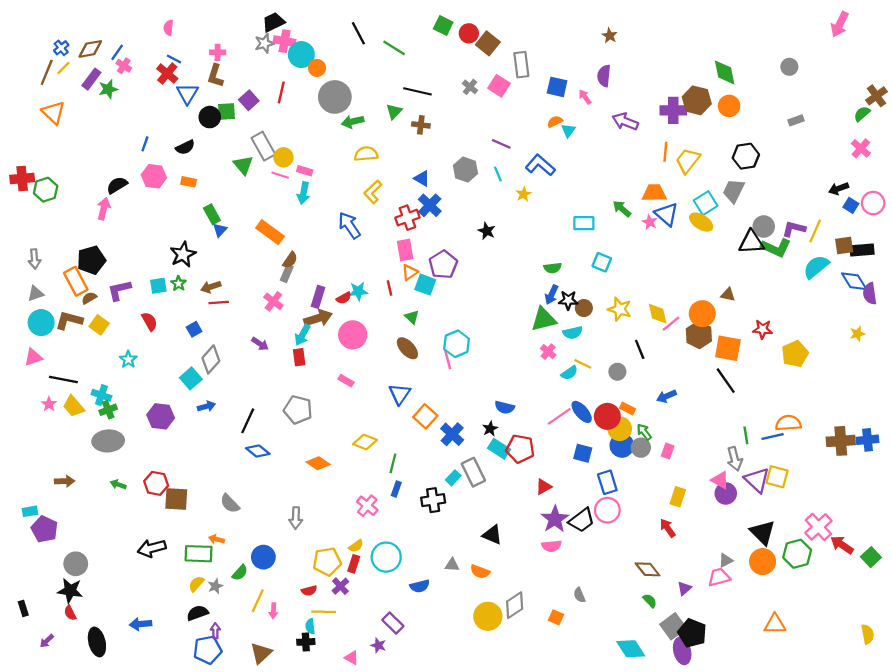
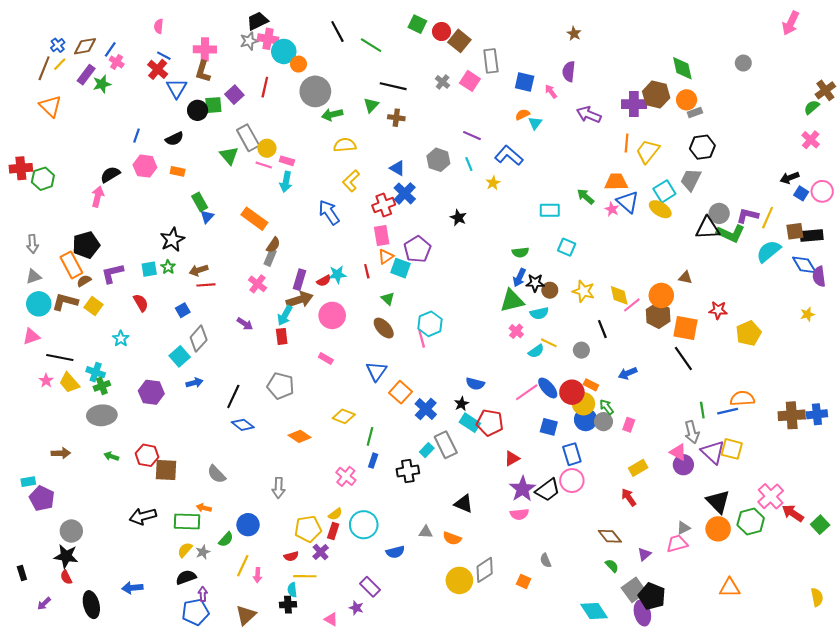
pink cross: (218, 52) -> (205, 49), size x1.5
gray rectangle: (796, 120) -> (695, 112), moved
yellow rectangle: (678, 497) -> (638, 468), turned 42

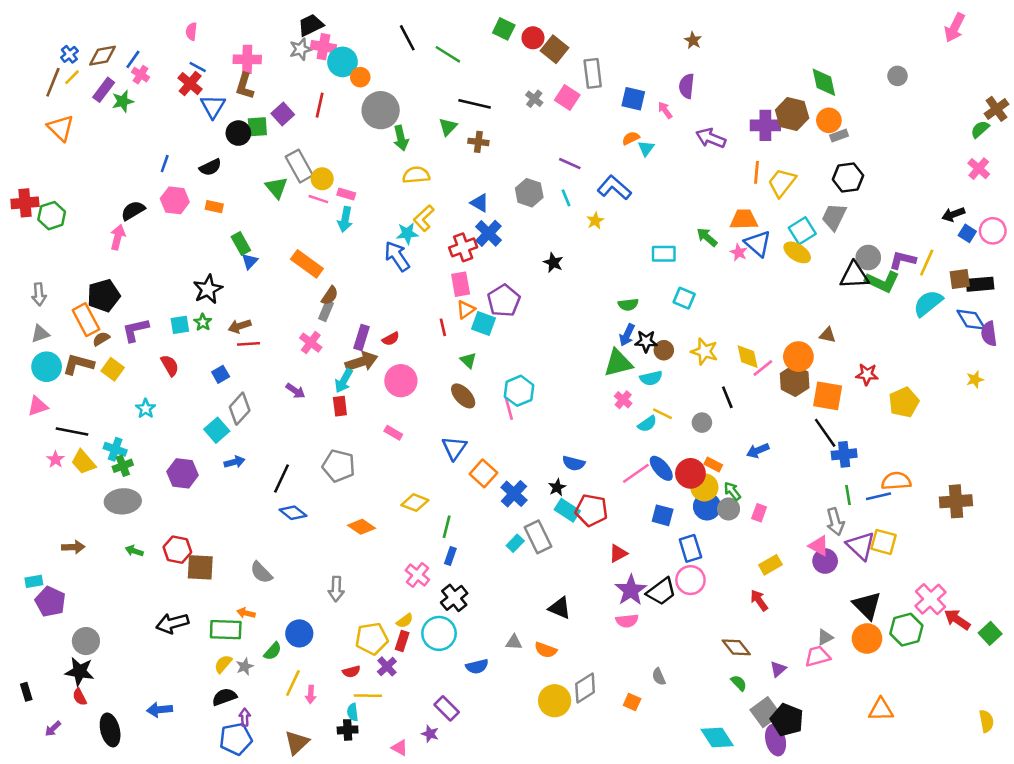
green arrow: (332, 115) -> (401, 138), turned -90
cyan star: (337, 274) -> (407, 233), moved
blue cross: (817, 414) -> (844, 454), moved
black cross: (408, 471) -> (454, 598), moved, turned -30

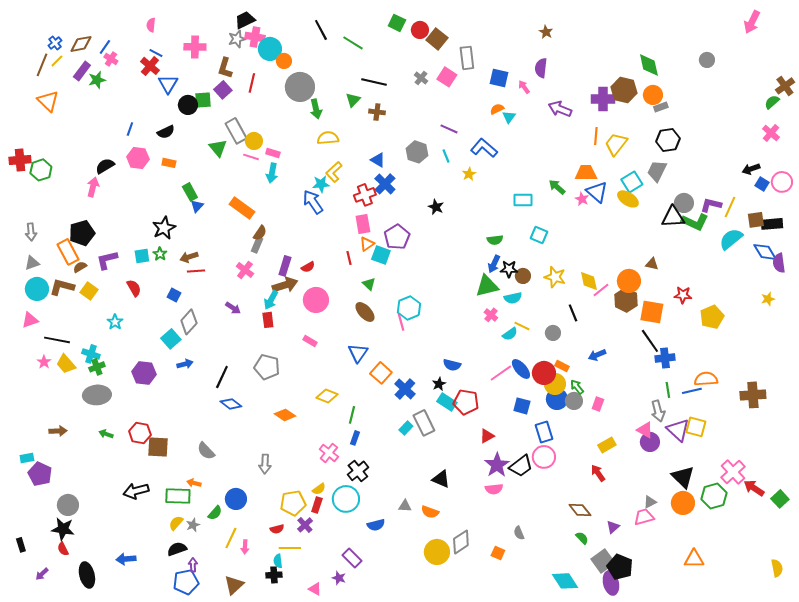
brown L-shape: (245, 86) -> (225, 68), moved
blue square: (221, 374) -> (174, 295), turned -32

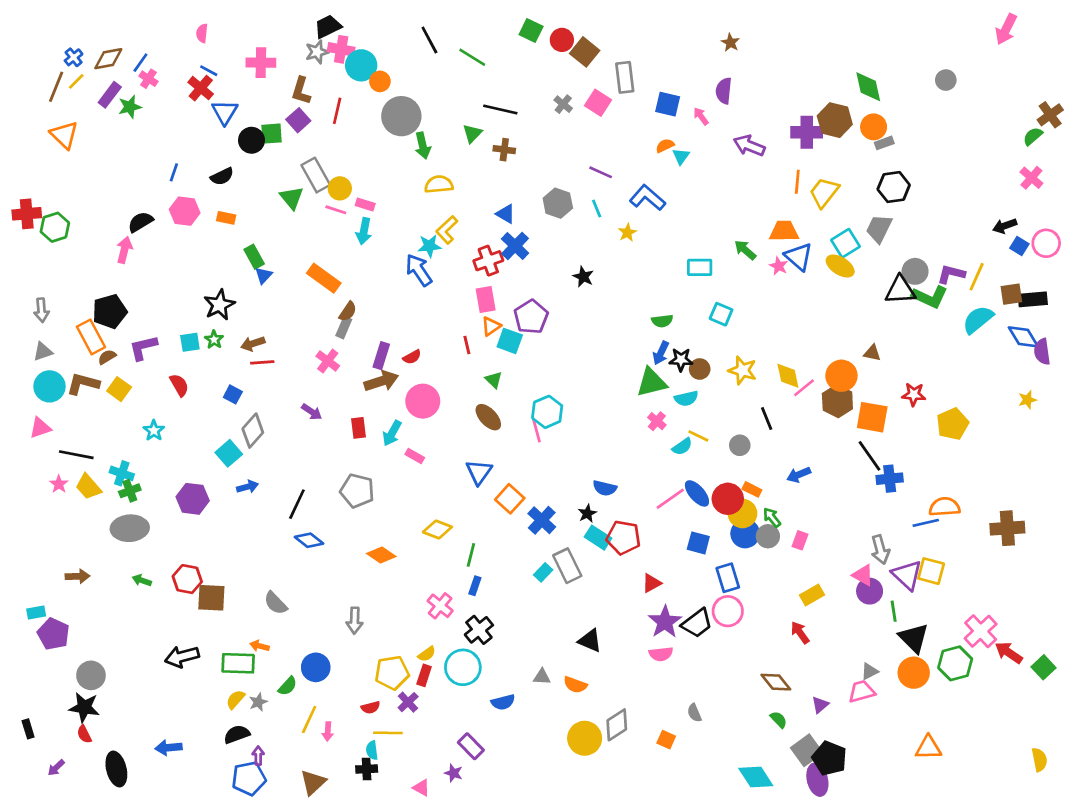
cyan arrow: (271, 300) -> (392, 433), moved
green line: (668, 390) -> (894, 611), moved

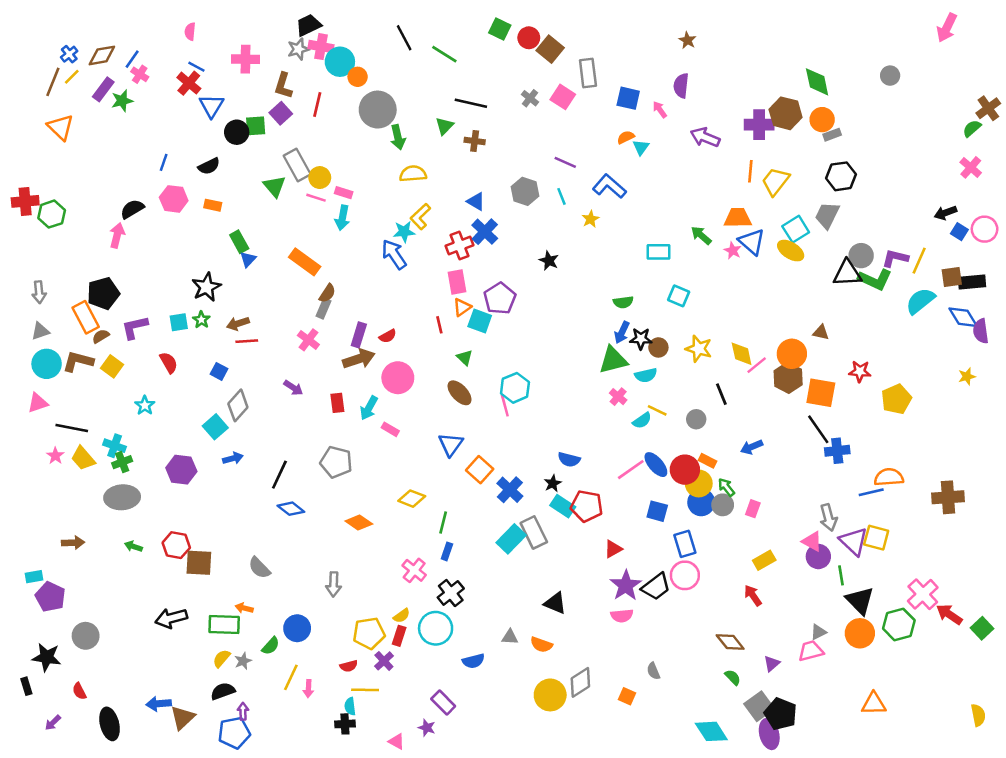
cyan rectangle: (543, 572) -> (511, 539), size x1.6
black star: (84, 707) -> (47, 657), moved
brown triangle: (313, 782) -> (183, 718), moved

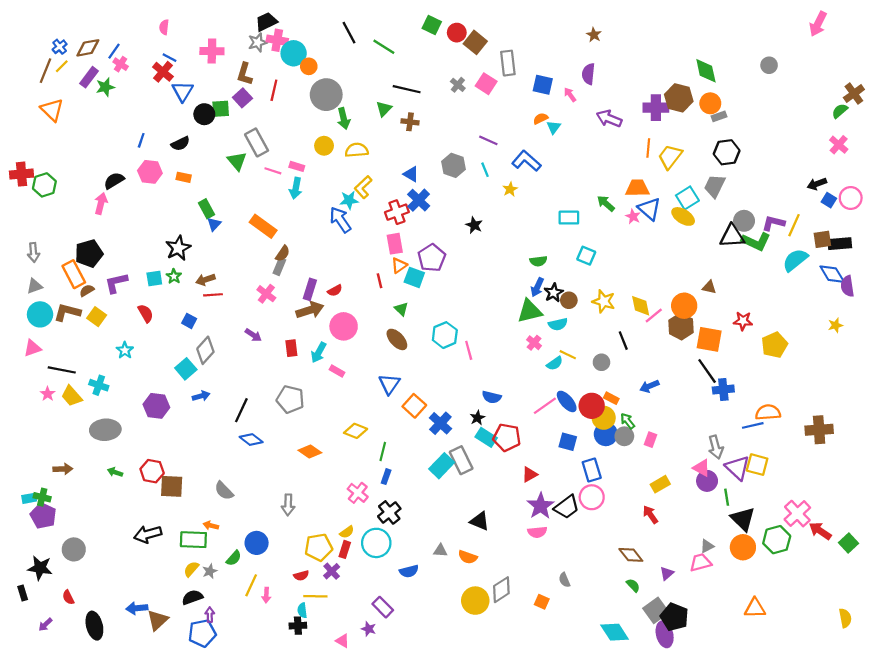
yellow circle: (320, 178) -> (324, 146), moved
black star: (641, 339) -> (554, 293), turned -30
pink line: (505, 405) -> (469, 350), moved
green cross: (122, 462) -> (42, 497), moved, turned 35

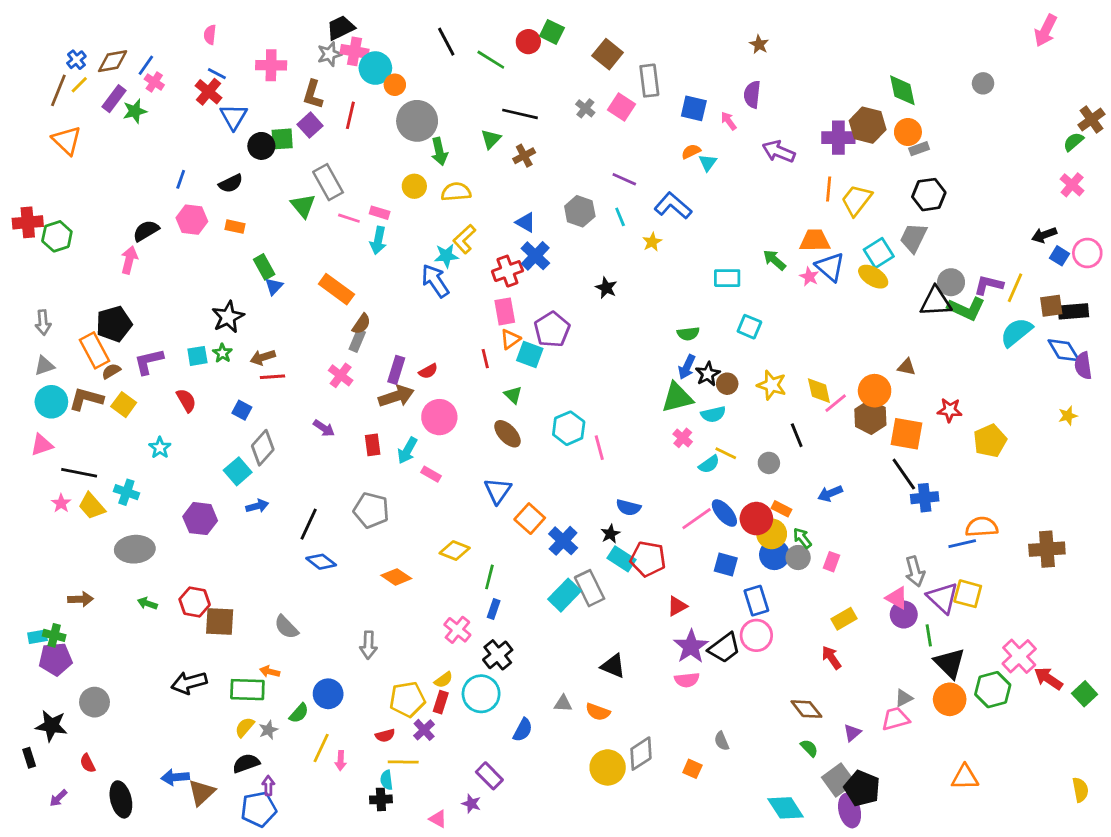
red circle: (457, 33) -> (528, 42), moved
brown cross: (410, 122) -> (524, 156), turned -35
purple pentagon: (43, 516) -> (56, 659), turned -30
blue semicircle: (409, 571) -> (523, 730), turned -48

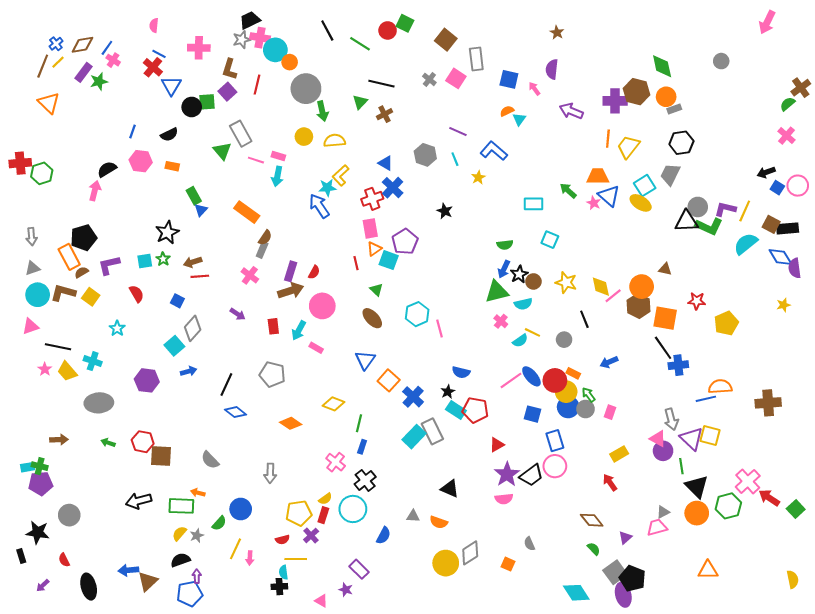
brown square: (1051, 306) -> (771, 224), turned 36
red semicircle: (428, 371) -> (314, 272), turned -32

